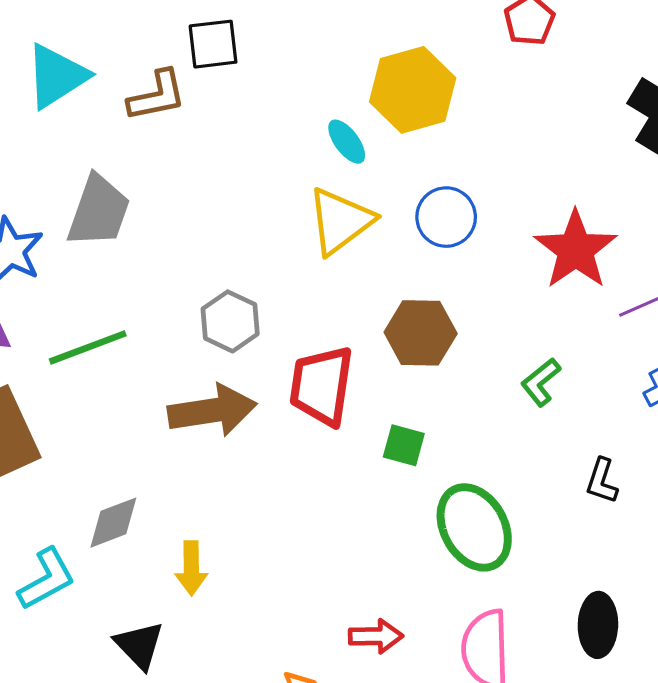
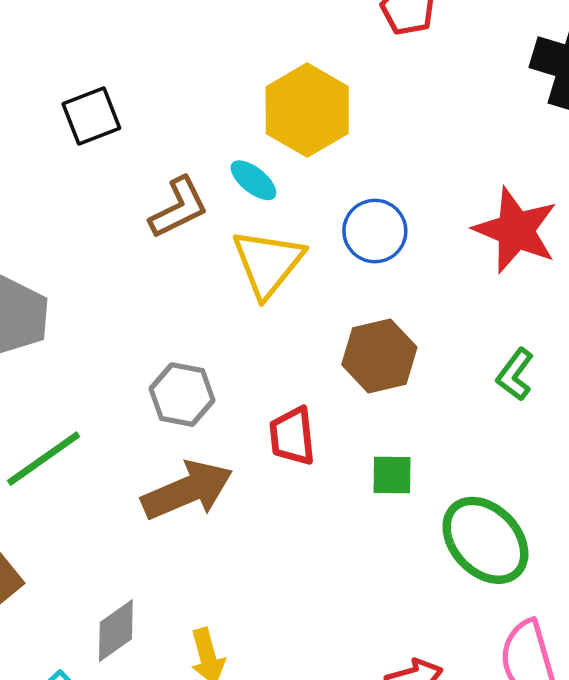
brown L-shape: (157, 96) -> (179, 208), moved
red trapezoid: (322, 386) -> (292, 436), size x0.7

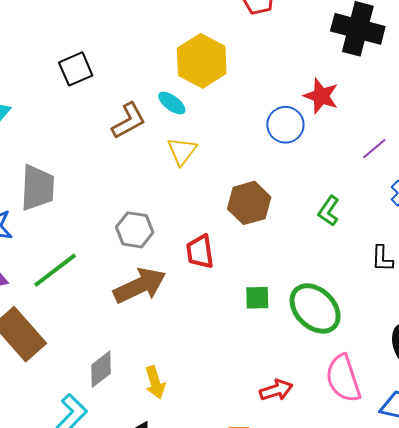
red star: (516, 230) -> (321, 96), moved, size x0.7
blue circle: (375, 231) -> (285, 125), moved
yellow triangle: (268, 263) -> (182, 151), size x0.7
green square: (392, 475) -> (257, 298), moved

